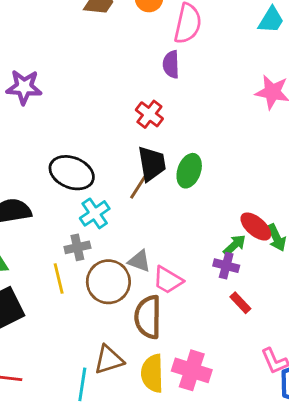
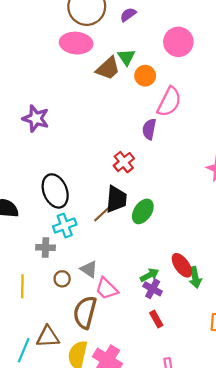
black ellipse: (72, 173) -> (55, 191), turned 32
green arrow: (235, 245) -> (149, 275), moved
yellow line: (59, 279) -> (22, 286), moved
brown circle: (108, 282) -> (62, 279), size x0.5

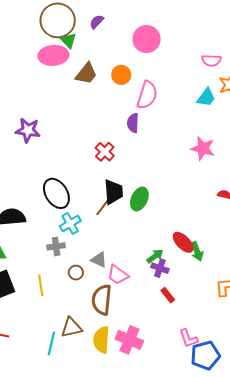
green triangle: (126, 57) -> (68, 40), moved
red cross: (124, 162) -> (105, 152), moved

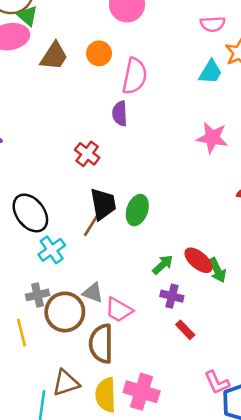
gray cross: (56, 246) -> (38, 295), moved
green arrow: (155, 256) -> (163, 265), moved
brown circle: (76, 273) -> (65, 312), size x2.0

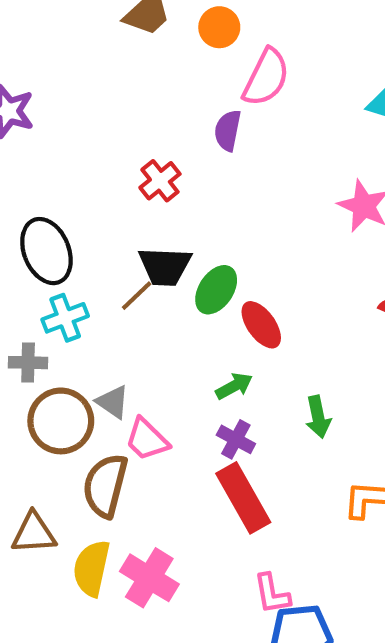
black trapezoid: (103, 204) -> (165, 266), turned 88
red ellipse: (198, 260) -> (261, 325), moved
gray cross: (38, 295) -> (28, 363), moved
red rectangle: (185, 330) -> (243, 498), size x2.0

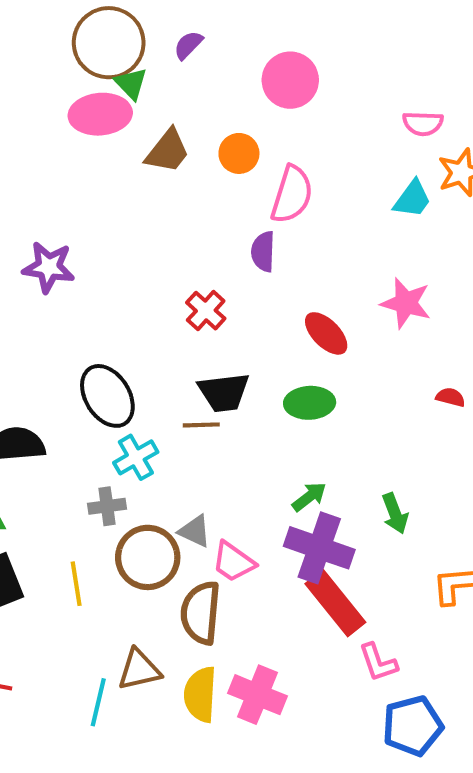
green ellipse: (216, 290) -> (310, 403), moved, turned 63
brown line: (137, 296) -> (201, 425), turned 51
red ellipse: (261, 325) -> (326, 333), moved
purple cross: (236, 439) -> (319, 548), size x1.8
pink L-shape: (272, 594) -> (378, 662), moved

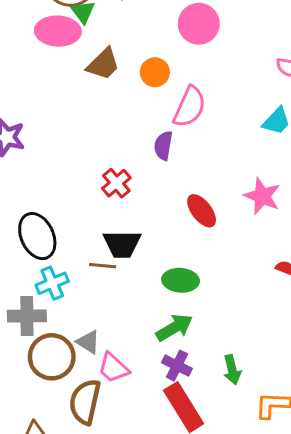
green ellipse: (310, 403) -> (181, 280), moved
green arrow: (309, 497) -> (174, 328), size x1.4
gray cross: (107, 506) -> (27, 316), size x1.4
green arrow: (395, 513) -> (232, 370), moved
purple cross: (319, 548) -> (177, 366), size x0.6

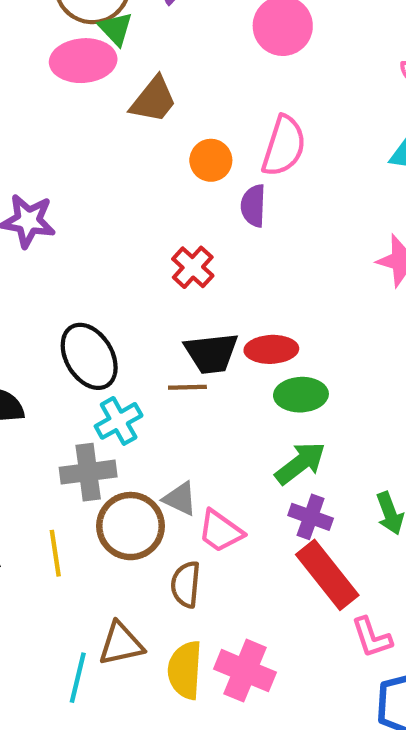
orange circle: (155, 72) -> (211, 160), moved
red ellipse: (202, 211) -> (271, 349), moved, turned -48
brown semicircle: (85, 402) -> (186, 584), size x0.7

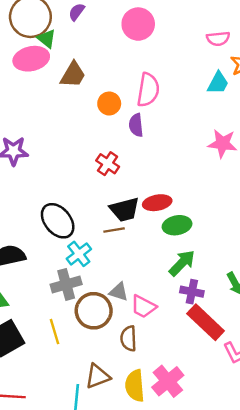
pink cross: (245, 671) -> (168, 381), turned 36

